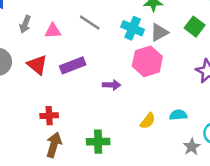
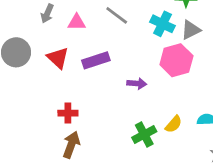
green cross: (98, 142) -> (144, 135), moved, turned -30

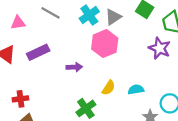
cyan cross: (162, 24) -> (89, 15), turned 36
yellow semicircle: (174, 124) -> (109, 88), moved

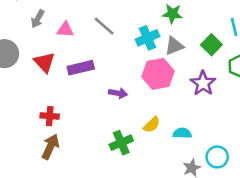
purple star: (160, 48) -> (203, 83), moved

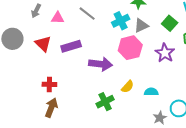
purple arrow: (118, 93) -> (101, 64), size x1.6

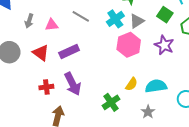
purple arrow: (101, 64) -> (73, 84), moved, turned 65
red cross: (49, 84) -> (46, 87), moved
cyan semicircle: (151, 92) -> (156, 86), size x1.5
gray star: (160, 118) -> (148, 112), moved

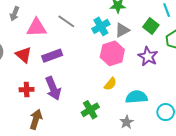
gray arrow: (29, 21) -> (15, 14), moved
pink triangle: (52, 25) -> (37, 28), size x1.5
yellow semicircle: (132, 84) -> (110, 84), moved

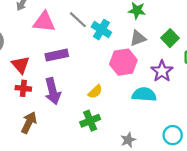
cyan cross: (101, 26) -> (101, 30), moved, turned -36
red triangle: (24, 55) -> (21, 65), moved
yellow semicircle: (110, 84) -> (95, 92), moved
cyan semicircle: (137, 97) -> (144, 94), moved

